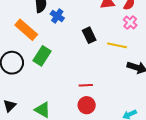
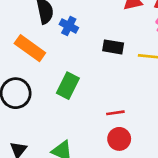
black rectangle: (89, 35) -> (113, 47), turned -49
green rectangle: (42, 56) -> (68, 86), moved

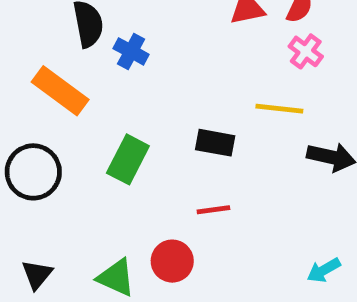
black rectangle: (113, 47) -> (215, 143), moved
red circle: (119, 139) -> (172, 261), moved

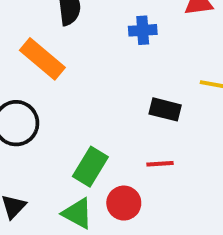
blue cross: (131, 51) -> (143, 30), moved, turned -36
green rectangle: (128, 159) -> (90, 167), moved

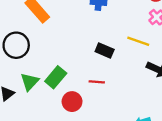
green triangle: (77, 213) -> (30, 82), moved, turned 36

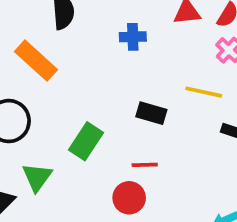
green rectangle: (56, 77) -> (86, 141), moved
red circle: (72, 102) -> (129, 198), moved

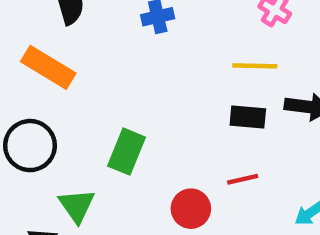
black rectangle: (151, 113) -> (248, 117), moved
red line: (145, 165) -> (243, 179), moved

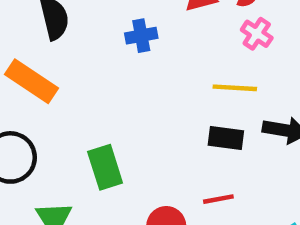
green rectangle: (126, 152) -> (105, 167), turned -42

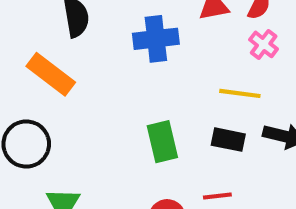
blue cross: (141, 36) -> (156, 39), size x1.5
green rectangle: (105, 167) -> (162, 142), moved

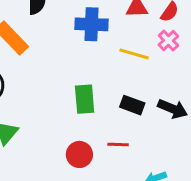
yellow line: (240, 93) -> (134, 54), moved

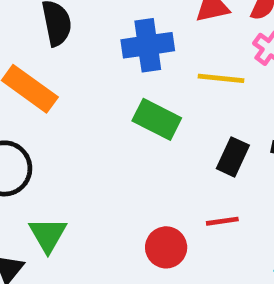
green rectangle: (85, 99) -> (157, 119), moved, turned -48
black rectangle: (132, 105) -> (233, 157), turned -75

